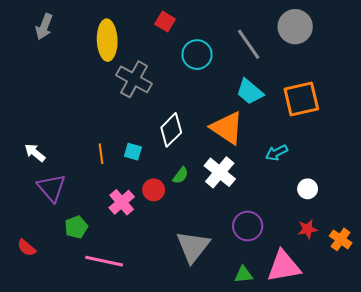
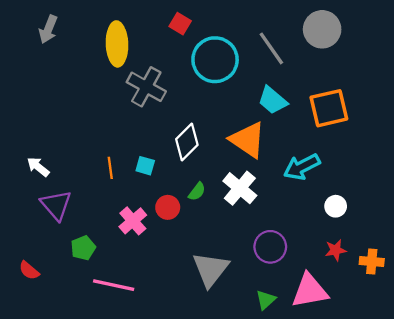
cyan circle: (197, 55) -> (215, 60), size x1.4
cyan arrow: (277, 153) -> (302, 167), size x1.5
orange cross: (341, 239) -> (372, 261), turned -30
green triangle: (244, 275) -> (266, 300), turned -36

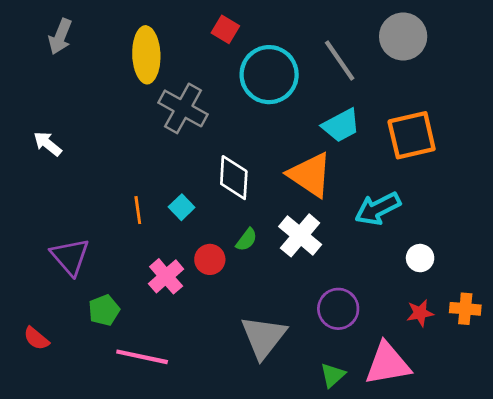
cyan trapezoid: (273, 100) -> (341, 125), turned -68
white diamond: (187, 142) -> (234, 178), turned -42
cyan square: (145, 166) -> (182, 207), turned 30
white arrow: (38, 167) -> (48, 144), moved
orange cross: (372, 261) -> (465, 309), moved

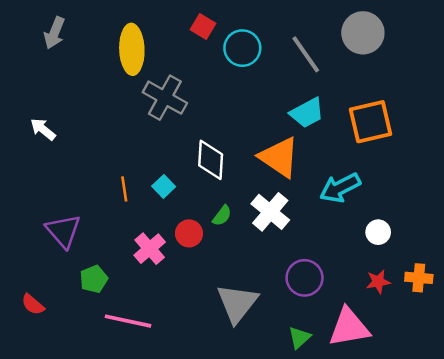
cyan circle: (269, 75) -> (242, 48), moved, size x0.7

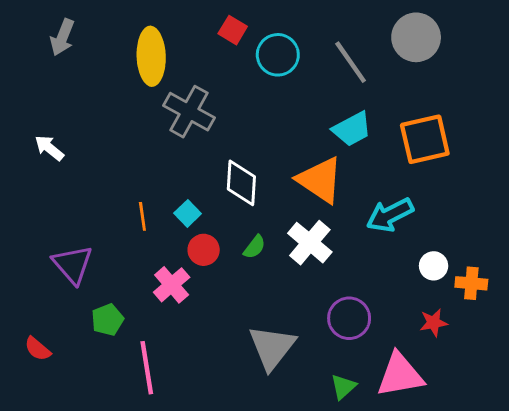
red circle: (189, 233) -> (204, 250), moved
orange cross: (419, 278) -> (471, 283), moved
pink line: (128, 321) -> (147, 368), turned 69

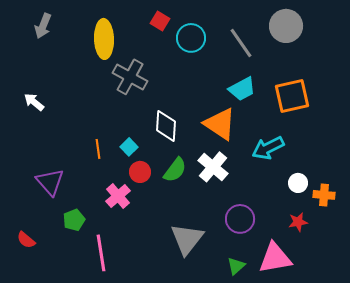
green semicircle: (254, 247) -> (175, 170), size x1.5

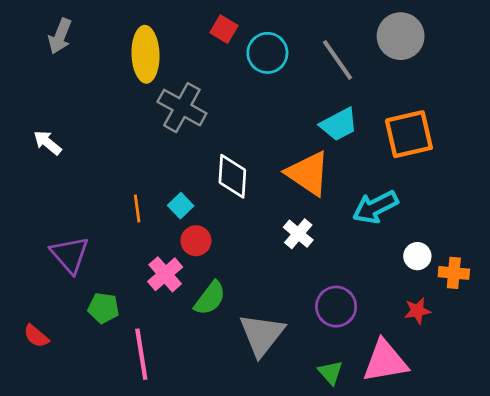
white cross: (213, 167) -> (298, 234), size x0.7
green semicircle: (175, 170) -> (210, 298), moved
green pentagon: (74, 220) -> (103, 308), turned 30
green triangle: (236, 266) -> (330, 372), turned -30

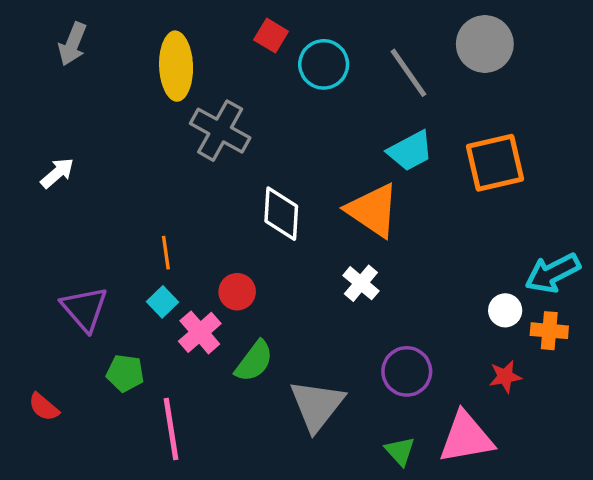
white arrow: (47, 143) -> (57, 173), turned 100
cyan square: (181, 206) -> (162, 302), moved
cyan arrow: (375, 207) -> (553, 273), moved

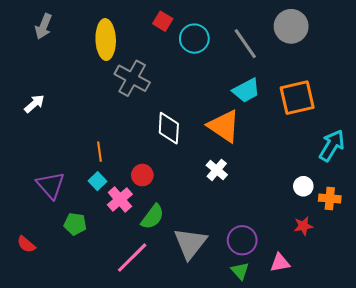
cyan arrow: (553, 273) -> (332, 145), moved, turned 148
purple circle: (407, 371) -> (242, 240), moved
pink line: (171, 429) -> (132, 258), moved, turned 54
pink triangle: (466, 438) -> (280, 263), size x0.6

